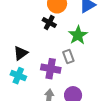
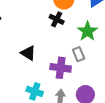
black triangle: (21, 53) -> (28, 53), turned -49
cyan cross: (18, 76) -> (35, 91), moved

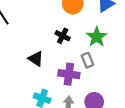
black cross: (57, 19) -> (63, 36), moved

